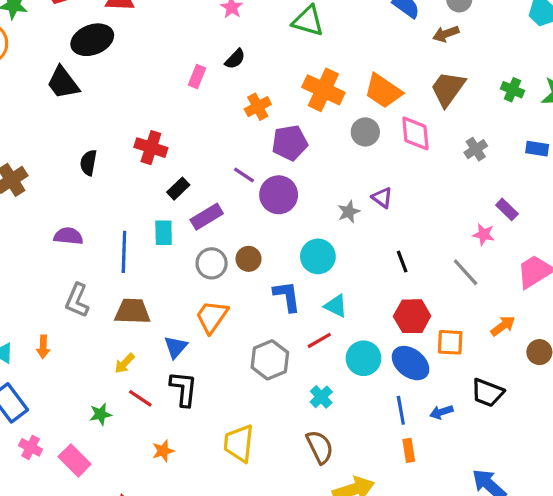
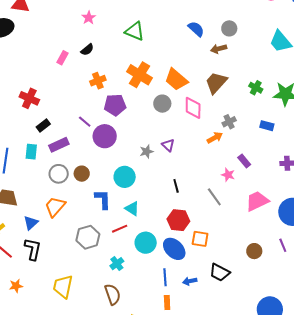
orange arrow: (503, 326) -> (215, 138), moved

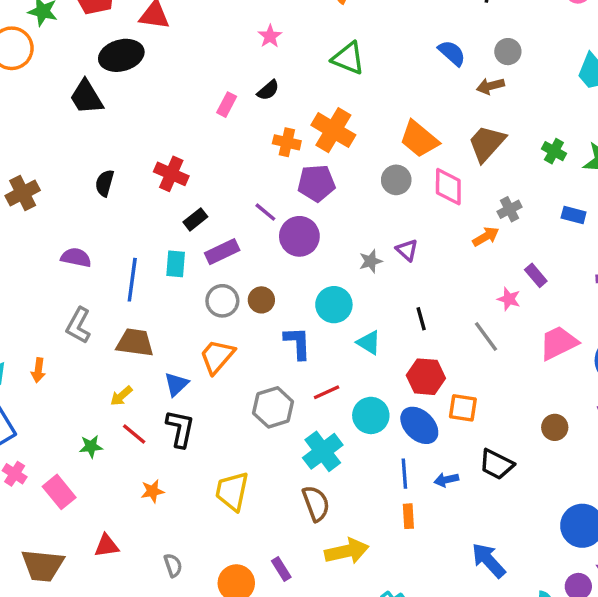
orange cross: (139, 75) -> (333, 130), moved
orange cross: (98, 81) -> (287, 142), turned 35
cyan triangle: (132, 209) -> (369, 342), moved
cyan cross: (117, 264) -> (323, 451), size x1.6

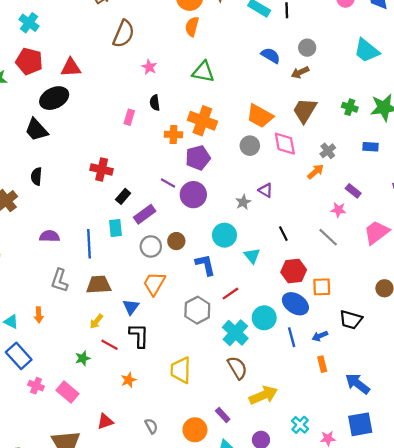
black semicircle: (268, 90) -> (155, 103), turned 133
black semicircle: (105, 183) -> (36, 176), moved
cyan triangle: (369, 342) -> (252, 256), turned 30
cyan circle: (371, 415) -> (264, 318), moved
orange rectangle: (408, 516) -> (322, 364), moved

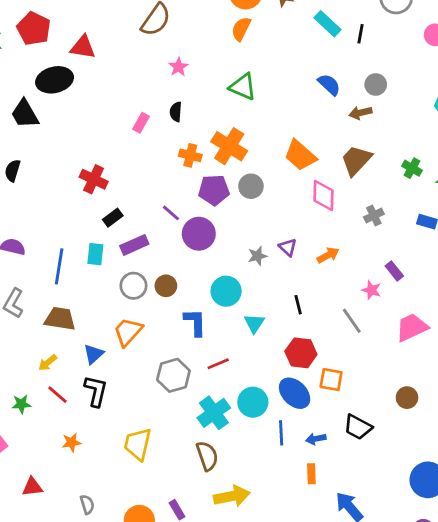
gray circle: (250, 146) -> (251, 186), moved
orange arrow: (316, 172) -> (328, 255), moved

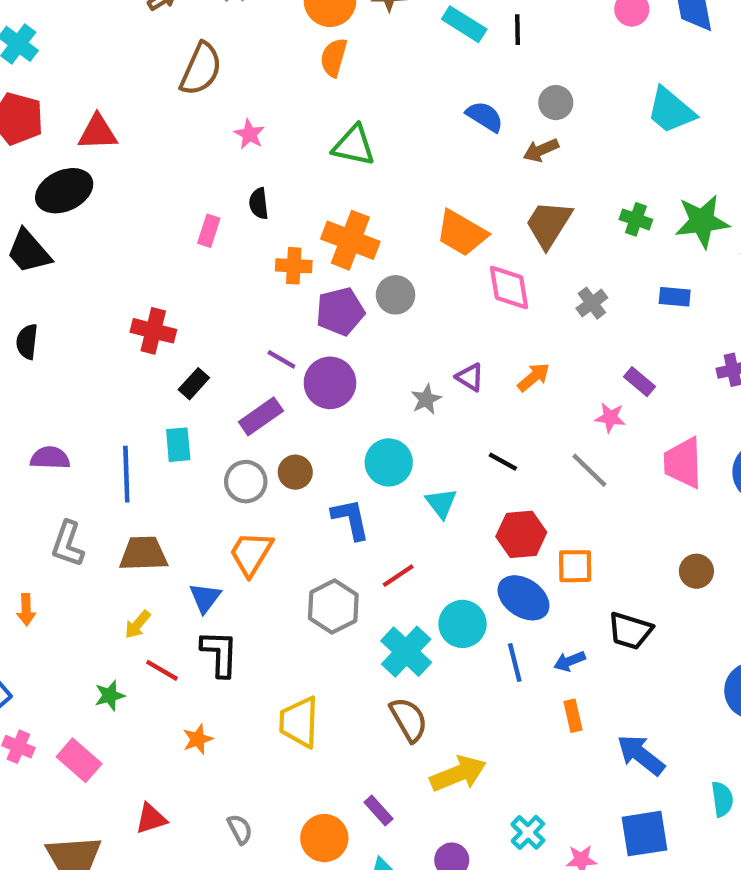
purple rectangle: (134, 245) -> (261, 416), moved
black line: (298, 305) -> (503, 462), turned -36
pink trapezoid: (412, 328) -> (683, 463), turned -56

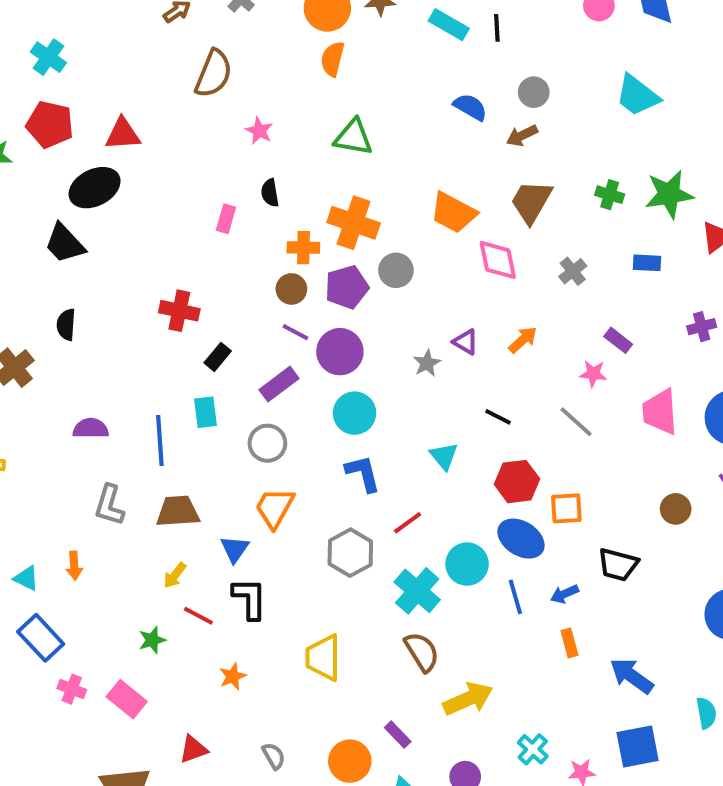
cyan circle: (389, 462) -> (354, 413), moved
brown circle: (295, 472) -> (291, 289), moved

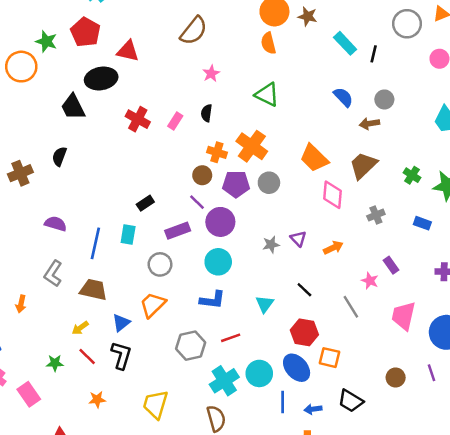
orange semicircle: (333, 59) -> (268, 43), turned -45
red cross: (179, 311) -> (138, 119), moved
blue L-shape: (363, 473) -> (212, 300), turned 95

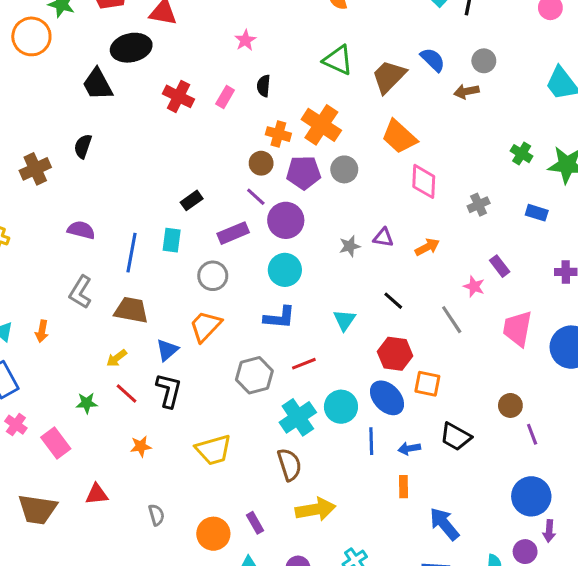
pink star: (211, 74) -> (245, 40), moved
brown trapezoid: (363, 165) -> (389, 77), moved
purple triangle: (298, 239) -> (383, 237), turned -35
purple line: (431, 373) -> (532, 434), moved
yellow trapezoid: (155, 404) -> (213, 450), turned -120

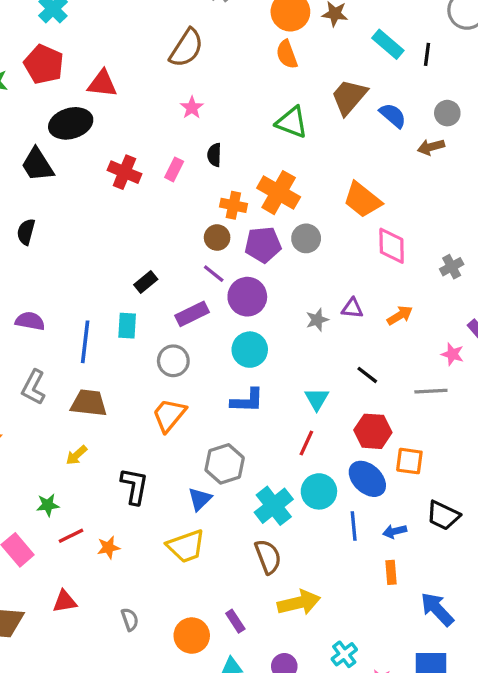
brown trapezoid: (389, 77) -> (349, 97), moved
gray line: (452, 320) -> (431, 391), turned -56
blue triangle: (167, 350) -> (200, 499), moved
red line: (304, 364) -> (306, 443), moved, turned -40
red line: (127, 393) -> (71, 536), moved, turned -65

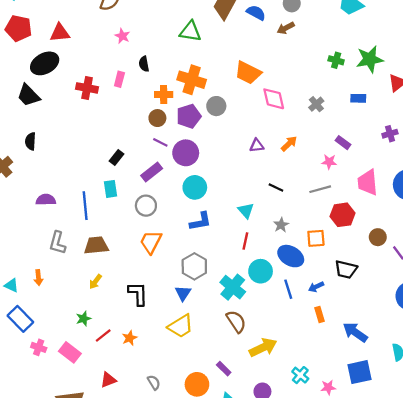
gray star: (317, 320) -> (281, 225), moved
red hexagon: (373, 431) -> (343, 215), moved

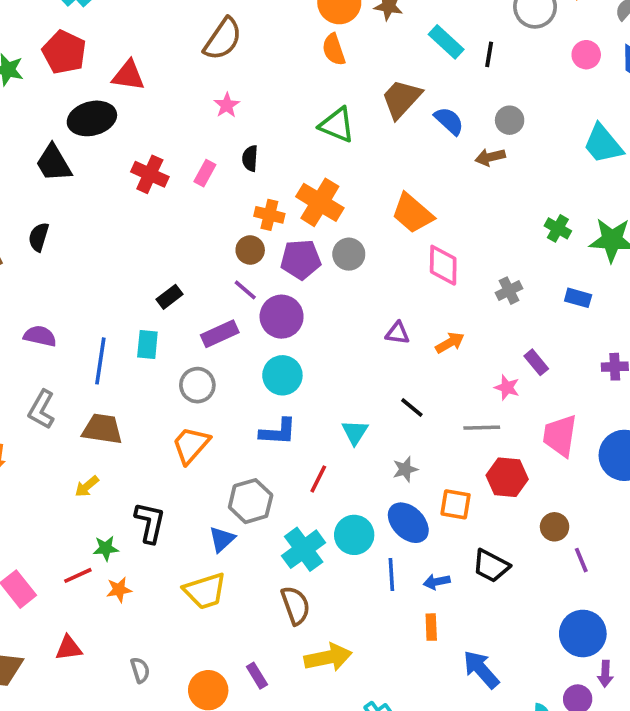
red line: (245, 241) -> (318, 479), moved
green star: (83, 319) -> (106, 548), moved

